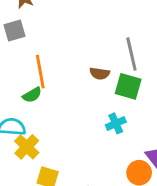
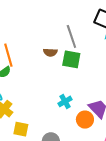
cyan cross: (116, 123) -> (65, 101), moved

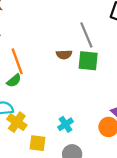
cyan cross: (65, 101) -> (66, 124), moved

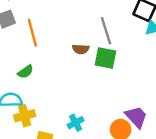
orange line: (17, 61) -> (32, 33), moved
yellow cross: (17, 122) -> (25, 116), turned 36

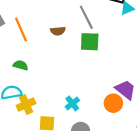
brown semicircle: (81, 49) -> (58, 31), moved
green semicircle: (26, 72) -> (21, 65), turned -120

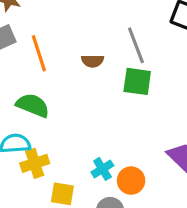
green semicircle: (21, 65) -> (33, 105), size x1.5
orange circle: (113, 103) -> (131, 181), moved

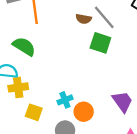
gray line: (136, 45) -> (104, 17), turned -30
brown semicircle: (93, 61) -> (84, 19), moved

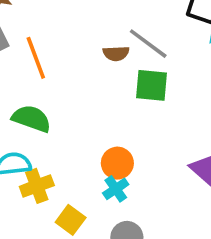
yellow square: (34, 112) -> (71, 220), turned 30
orange circle: (84, 112) -> (117, 163), moved

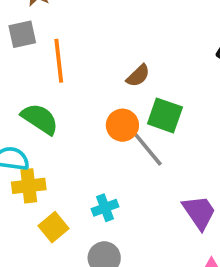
gray line: (148, 44) -> (147, 148), moved
brown semicircle: (116, 53) -> (138, 76), turned -55
orange circle: (117, 163) -> (122, 125), moved

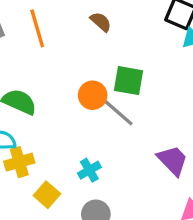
orange line: (59, 61) -> (37, 28), moved
brown semicircle: (138, 76) -> (101, 22), moved, turned -85

